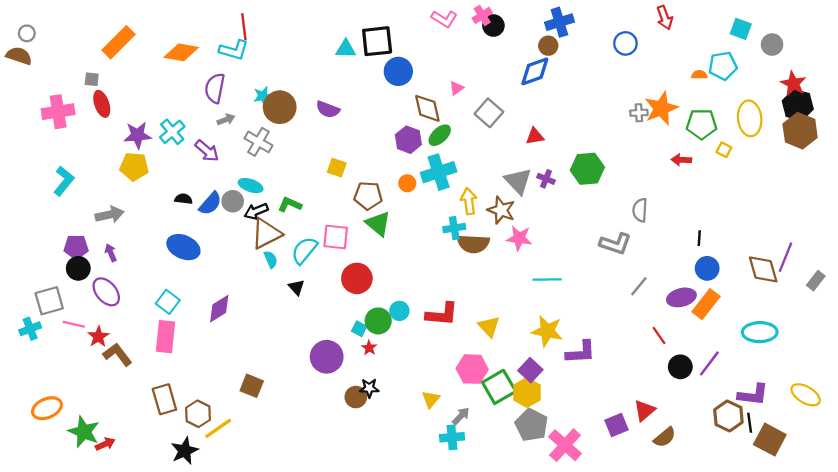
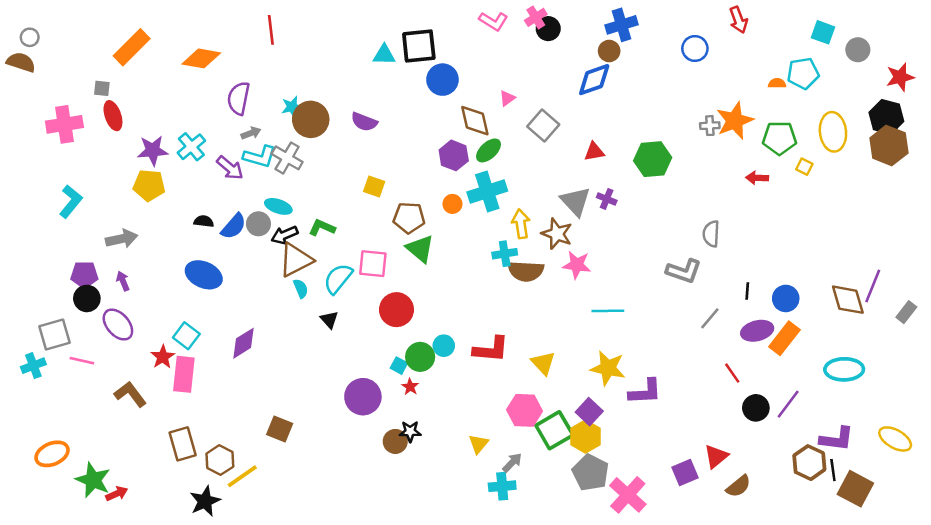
cyan L-shape: (234, 50) -> (260, 157), moved
red star: (793, 84) -> (900, 77), moved, turned 30
green hexagon: (587, 169) -> (653, 159), moved
black line: (699, 238) -> (747, 291), moved
red star: (98, 337) -> (163, 357), moved

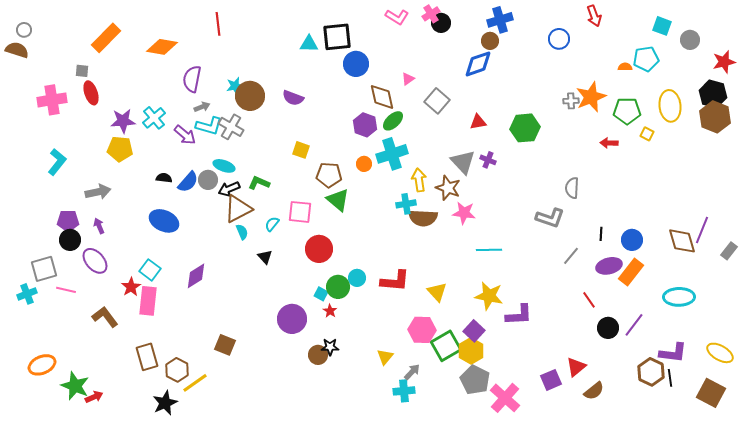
cyan semicircle: (338, 279) -> (272, 224), size x0.6
brown square: (855, 489) -> (711, 393), moved

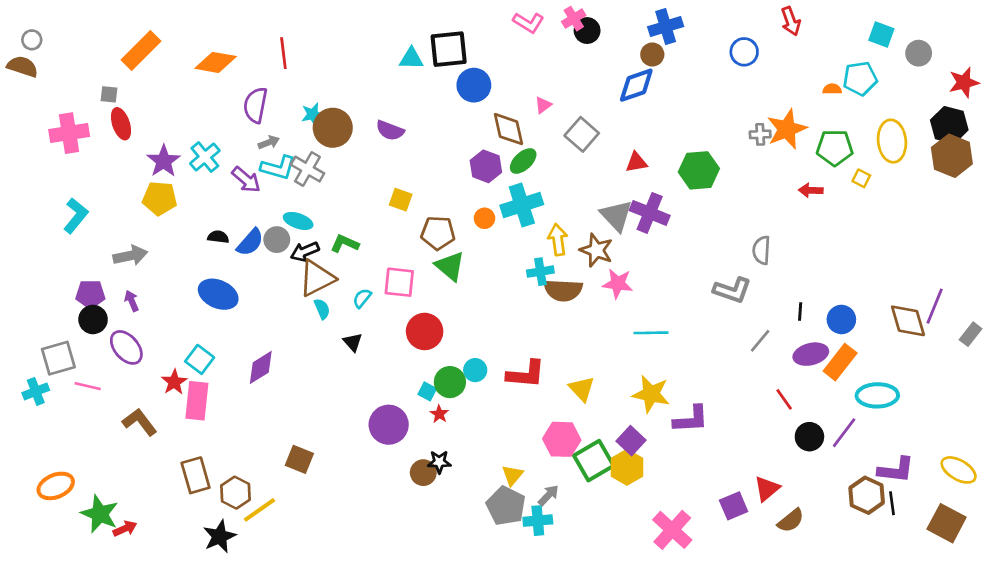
red line: (218, 24) -> (283, 53), moved
purple star: (123, 121) -> (164, 161), turned -30
purple cross: (488, 160) -> (650, 213), size x1.8
cyan ellipse: (679, 297) -> (877, 395), moved
gray pentagon: (475, 380) -> (506, 506), moved

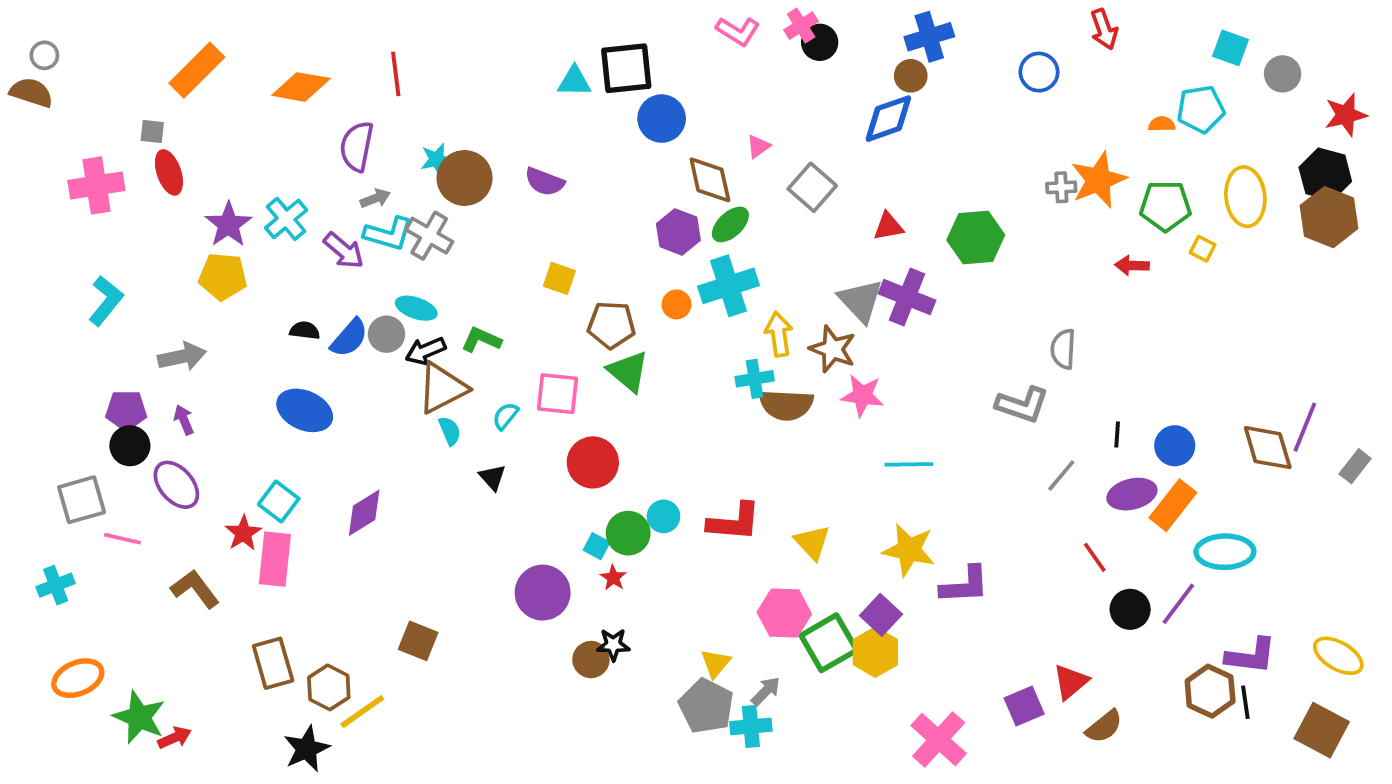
cyan cross: (36, 391) -> (56, 585), moved

